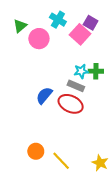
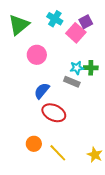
purple square: (91, 23) -> (86, 22), turned 32
green triangle: (20, 26) -> (19, 25), size x1.6
pink circle: (39, 39) -> (37, 55), moved
red ellipse: (71, 104) -> (54, 113), moved

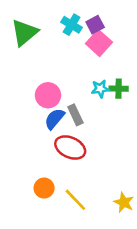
purple square: (86, 22) -> (95, 25), moved
pink circle: (37, 55) -> (48, 95), moved
gray rectangle: (72, 82) -> (75, 115), moved, turned 42

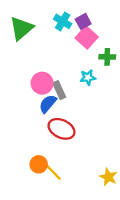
green cross: (119, 89) -> (107, 57), moved
gray rectangle: (75, 115) -> (59, 90), moved
yellow line: (75, 200) -> (52, 171), moved

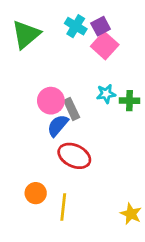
green cross: (107, 57) -> (130, 101), moved
orange circle: (39, 164) -> (36, 193), moved
yellow line: (52, 171) -> (63, 207), turned 50

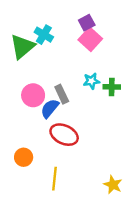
cyan cross: (76, 26) -> (44, 35), moved
green triangle: (26, 34) -> (22, 46), moved
pink circle: (51, 101) -> (33, 95), moved
orange circle: (36, 193) -> (24, 157), moved

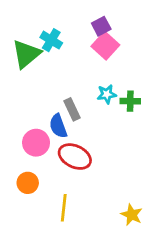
pink circle: (33, 95) -> (36, 143), moved
blue semicircle: (50, 108) -> (58, 126), turned -60

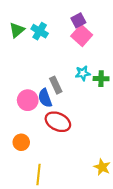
green triangle: (26, 54) -> (17, 30), moved, size x0.7
pink circle: (36, 143) -> (28, 100), moved
yellow line: (64, 208) -> (38, 175), moved

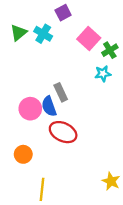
purple square: (78, 20) -> (63, 13), moved
cyan star: (83, 73) -> (103, 74), moved
green cross: (101, 79) -> (110, 50), moved, turned -32

